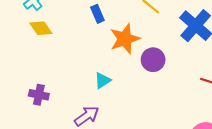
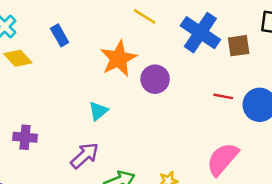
blue rectangle: (97, 14) -> (60, 35), moved

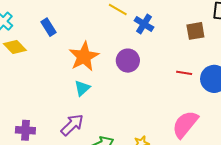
blue cross: (200, 33) -> (144, 24), moved, size x0.6
orange star: (118, 59) -> (84, 57), moved
purple cross: (25, 137) -> (25, 130), moved

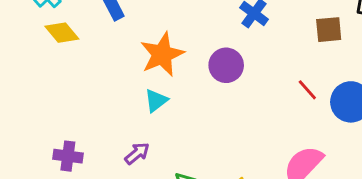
red line: (184, 73) -> (307, 90), turned 35
purple arrow: (72, 125) -> (137, 153), size x0.7

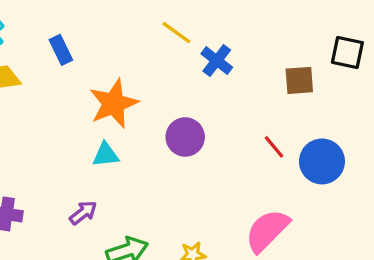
purple circle: (226, 65) -> (185, 137), moved
cyan triangle: (156, 101) -> (106, 155), turned 30

